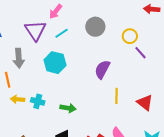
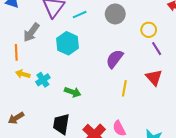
gray arrow: (19, 58) -> (31, 32), turned 30
cyan cross: (38, 101) -> (43, 80), turned 32
red triangle: (145, 103) -> (154, 78), moved

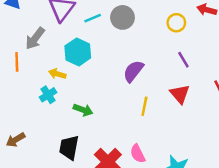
gray circle: (115, 14) -> (122, 17), moved
yellow circle: (149, 30) -> (176, 23), moved
yellow arrow: (23, 74) -> (57, 74), moved

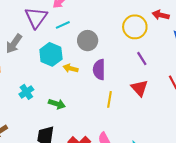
gray circle: (122, 17) -> (88, 41), moved
yellow circle: (176, 23) -> (135, 27), size x1.5
purple semicircle: (133, 71) -> (99, 70), turned -36
yellow arrow: (57, 74) -> (71, 68), moved

